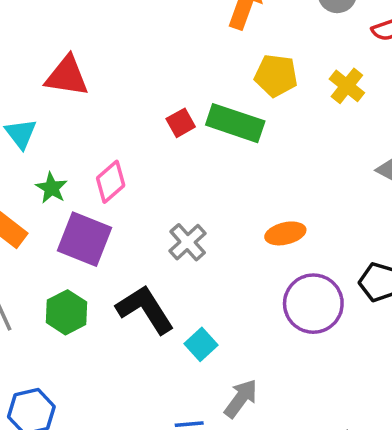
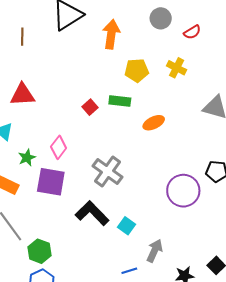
green rectangle: (235, 123) -> (120, 101), size x0.7
green star: (51, 188) -> (27, 158), turned 30
orange ellipse: (285, 233) -> (154, 123), moved
gray cross: (188, 242) -> (107, 172), size x1.4
green hexagon: (67, 312) -> (40, 251), moved

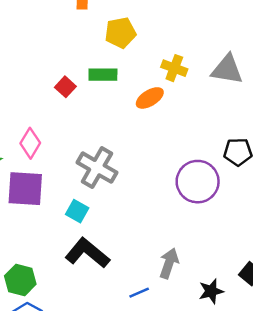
yellow cross: (177, 68) -> (174, 68), moved
black L-shape: (92, 213) -> (87, 253), moved
cyan square: (127, 226) -> (77, 211), moved

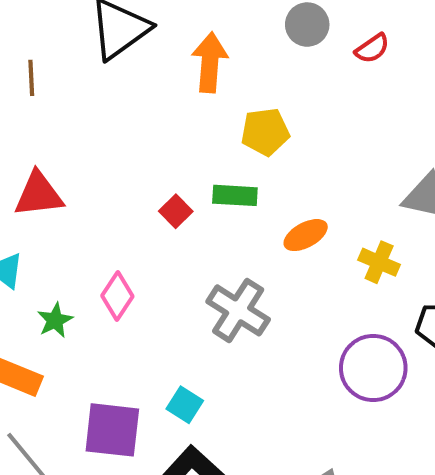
yellow cross: (174, 68) -> (379, 262), moved
gray cross: (97, 168) -> (238, 310), moved
purple square: (25, 189) -> (112, 430), moved

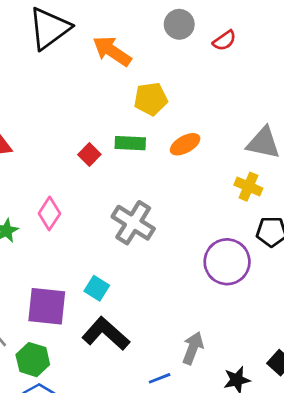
orange arrow: (210, 62) -> (112, 51), turned -60
orange ellipse: (306, 235) -> (185, 144), moved
yellow cross: (379, 262) -> (248, 187), moved

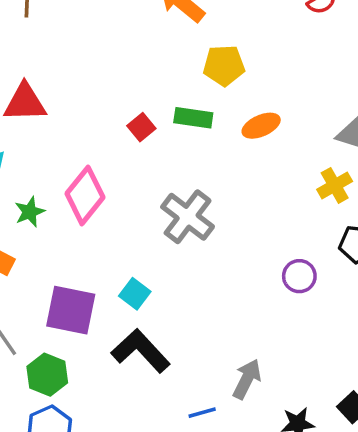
yellow cross: (248, 187) -> (335, 185), turned 32
pink diamond: (49, 213) -> (85, 195), size x1.4
purple circle: (227, 262) -> (299, 276), size x0.6

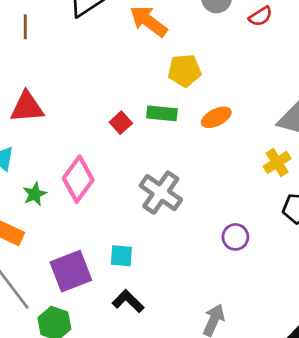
purple circle: (299, 276) -> (235, 237), moved
cyan square: (135, 294) -> (121, 256), turned -30
purple square: (71, 310) -> (71, 271), turned -30
black L-shape: (141, 351) -> (128, 301), size x0.7

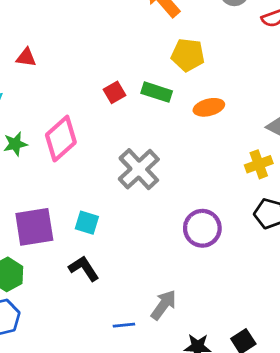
red triangle: (27, 107) -> (26, 57), size x0.6
purple circle: (235, 237) -> (202, 228), size x1.4

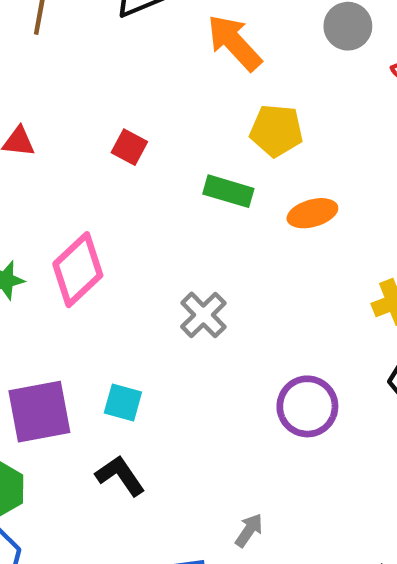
red square: (115, 92) -> (129, 147), moved, turned -30
gray cross: (139, 169) -> (203, 315), size x0.7
gray arrow: (164, 305) -> (249, 530), size x0.7

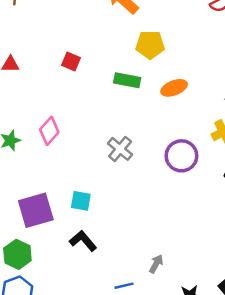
pink diamond: (78, 270) -> (49, 131), size x0.7
purple circle: (307, 406) -> (181, 156), moved

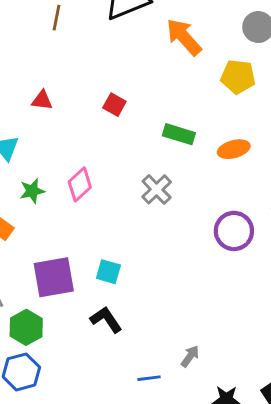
yellow pentagon: (150, 45) -> (238, 77), moved
gray cross: (120, 149) -> (157, 189), moved

